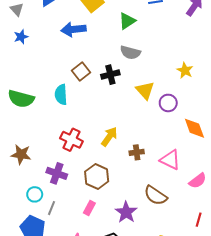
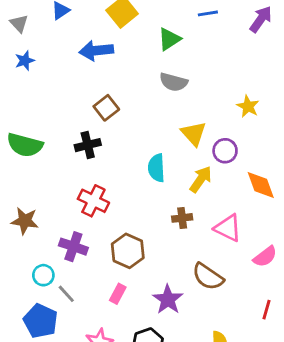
black cross: (110, 75) -> (88, 145), moved
cyan semicircle: (61, 95) -> (156, 168), moved
yellow arrow: (109, 137) -> (201, 179), moved
gray line: (52, 208) -> (66, 294), turned -64

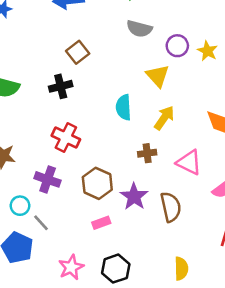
purple circle: (225, 151) -> (177, 46), moved
brown semicircle: (208, 277) -> (171, 207), turned -136
pink rectangle: (118, 294) -> (101, 223), moved, turned 42
purple star: (168, 300) -> (134, 196), moved

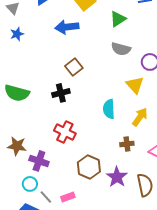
purple cross: (48, 179) -> (39, 161), moved
pink rectangle: (101, 223) -> (68, 197), moved

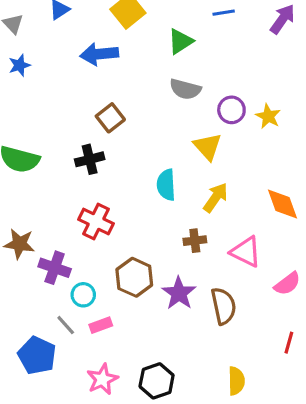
cyan circle: (30, 184) -> (83, 295), moved

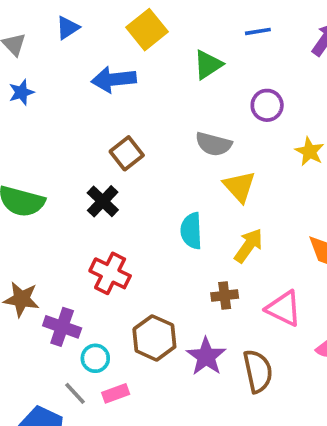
gray semicircle: (185, 89) -> (213, 144), moved
purple circle: (231, 110) -> (267, 105), moved
black cross: (90, 159) -> (103, 201), turned -32

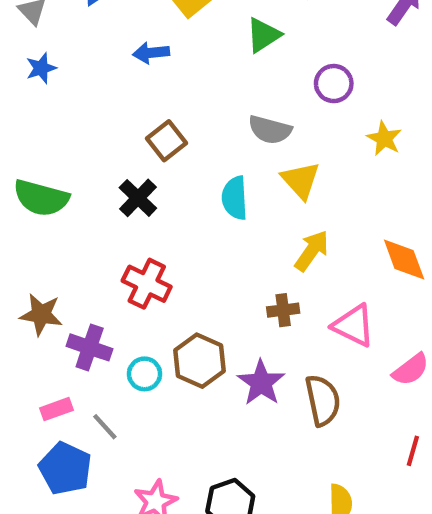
blue arrow: (114, 79) -> (151, 53), size x0.7
cyan semicircle: (191, 231) -> (235, 198), moved
cyan circle: (95, 358) -> (145, 374), moved
pink rectangle: (116, 393) -> (57, 409), moved

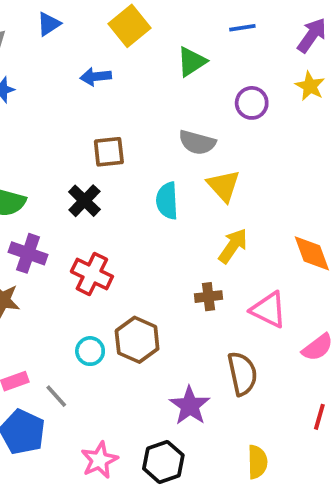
yellow star: (384, 139) -> (310, 86), moved
brown square: (167, 141) -> (109, 152), turned 32
purple cross: (90, 347) -> (28, 253), moved
purple star: (261, 383) -> (190, 406), moved

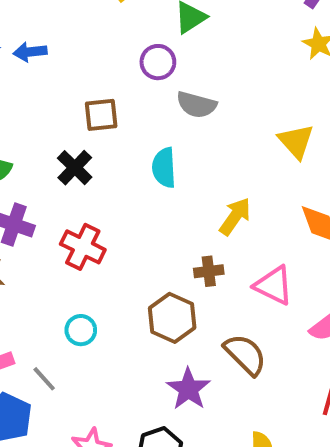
blue arrow: (96, 77) -> (30, 52), moved
purple circle: (252, 103) -> (158, 62), moved
yellow triangle: (224, 186) -> (296, 141), moved
brown hexagon: (137, 340) -> (172, 318), moved
brown semicircle: (242, 374) -> (245, 354), turned -33

